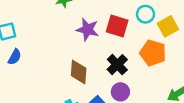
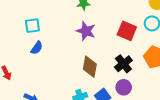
purple star: (88, 29) -> (86, 31), moved

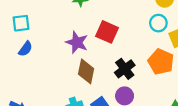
purple star: (86, 31) -> (77, 42), moved
red square: (127, 31) -> (107, 32), moved

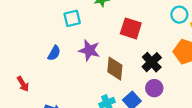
cyan square: (21, 23) -> (72, 18), moved
purple star: (77, 42) -> (89, 50), moved

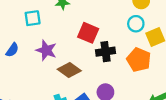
black cross: (152, 62) -> (106, 52), moved, turned 30
brown diamond: (115, 69) -> (69, 70), turned -65

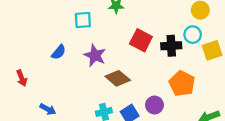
black cross: (106, 52) -> (171, 46), moved
orange pentagon: (139, 60) -> (182, 83), moved

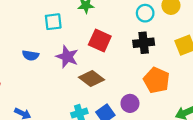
cyan circle: (193, 35) -> (145, 13), moved
red square: (141, 40) -> (100, 40), moved
blue semicircle: (59, 52) -> (31, 55), turned 63

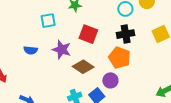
orange pentagon: (156, 80) -> (120, 58), moved
purple circle: (130, 103) -> (110, 80), moved

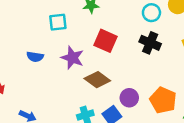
black cross: (126, 34) -> (150, 43), turned 30
orange pentagon: (120, 58) -> (163, 100), moved

